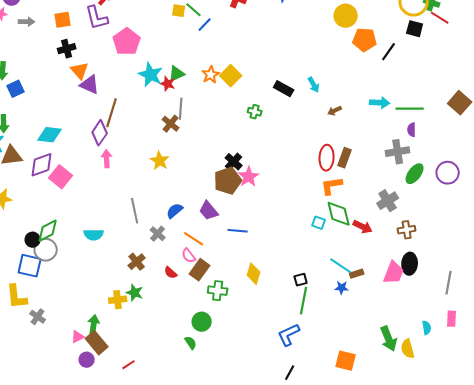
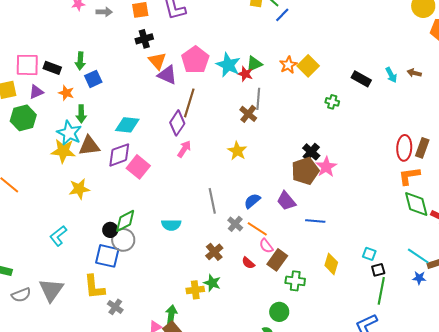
pink pentagon: (127, 42) -> (195, 60), moved
brown arrow: (335, 111) -> (414, 73), moved, turned 40
pink arrow: (107, 159) -> (184, 149), turned 36
cyan square: (319, 223) -> (369, 254), moved
orange line: (194, 239) -> (257, 229), moved

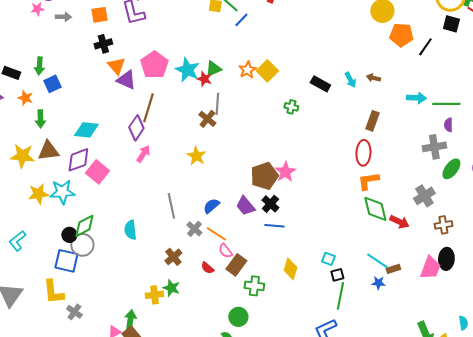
cyan star: (69, 133) -> (62, 192), moved, turned -30
brown rectangle: (422, 148) -> (372, 121), moved
black cross: (311, 152) -> (270, 204), moved
cyan semicircle: (171, 225) -> (130, 230), turned 84

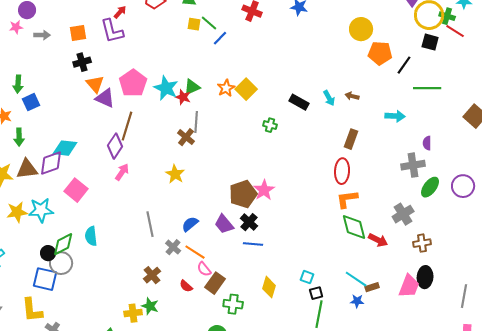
green line: (446, 104) -> (427, 88), moved
purple diamond: (78, 160) -> (51, 163), moved
cyan semicircle: (130, 230) -> (91, 236), moved

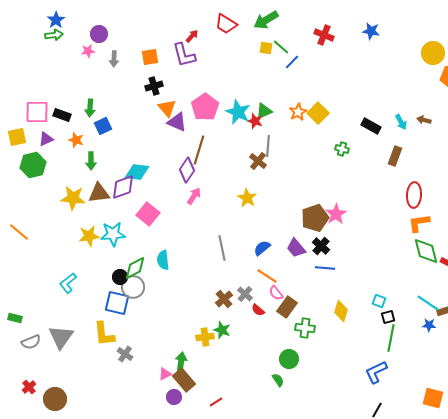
gray arrow: (42, 35) -> (114, 59), turned 91
brown rectangle: (351, 139) -> (395, 156), moved
gray cross: (173, 247) -> (245, 294), moved

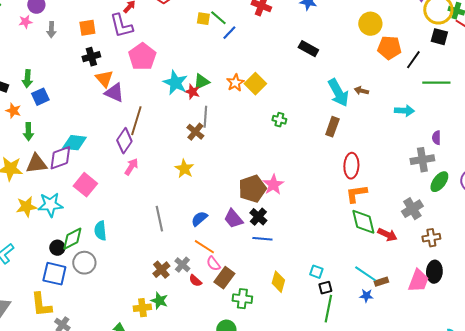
pink pentagon: (205, 107) -> (142, 57), moved
cyan arrow: (401, 122) -> (338, 93), size x1.8
black rectangle: (371, 126) -> (308, 49), moved
gray circle: (133, 287) -> (84, 263), moved

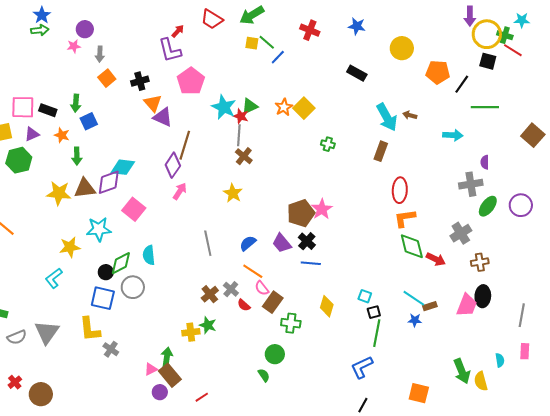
yellow circle: (370, 24) -> (402, 48), moved
orange square: (87, 28) -> (107, 78), moved, turned -30
gray line: (205, 117) -> (239, 135), moved
yellow star: (26, 207) -> (70, 247), moved

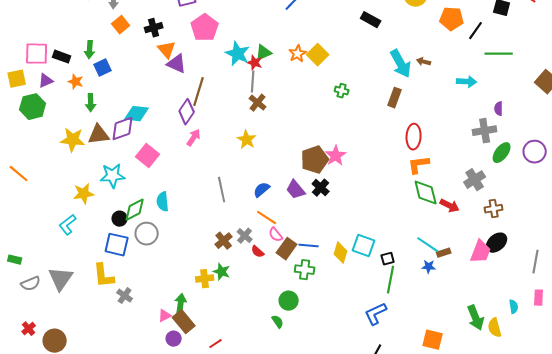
blue line: (311, 263) -> (309, 246), moved
cyan square: (365, 296) -> (364, 246), moved, size x1.6
black ellipse: (483, 296) -> (497, 243), turned 45

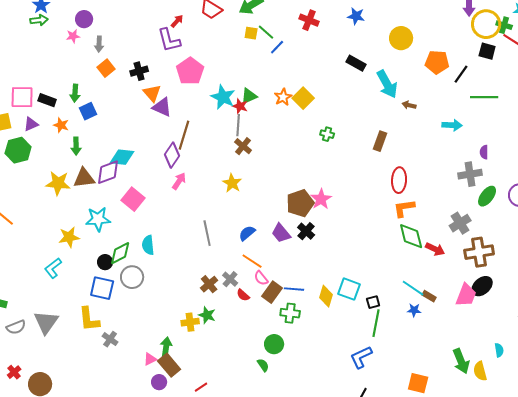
cyan arrow: (401, 64) -> (387, 84), moved
brown cross: (494, 209) -> (479, 252), size x1.6
brown rectangle: (444, 253) -> (429, 296), turned 48

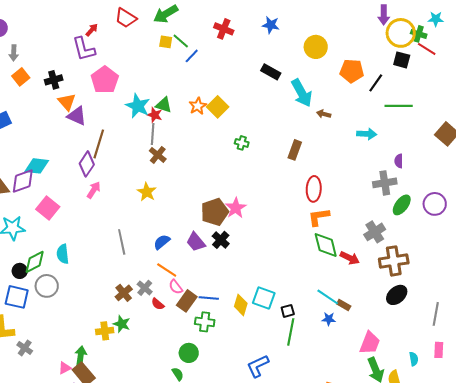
green triangle: (249, 96) -> (164, 105), turned 42
pink trapezoid: (466, 295) -> (370, 343), moved
blue L-shape: (361, 357) -> (258, 366), moved

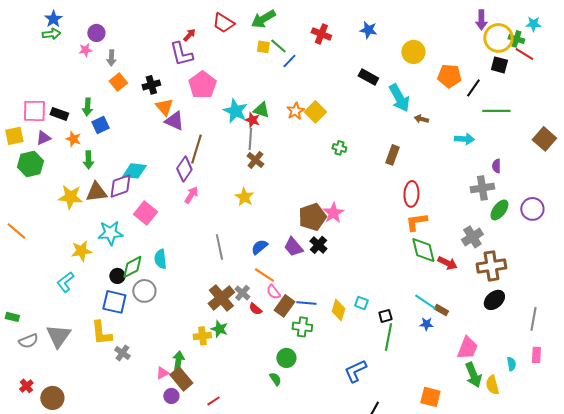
brown cross: (124, 293) -> (221, 298), size x1.5
cyan square: (264, 298) -> (361, 303), size x0.6

